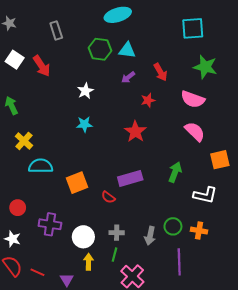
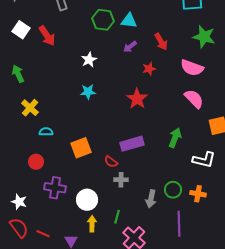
cyan semicircle: (41, 166) -> (46, 132), size x0.6
red circle: (18, 208) -> (36, 162), moved
gray cross: (117, 233) -> (121, 180), moved

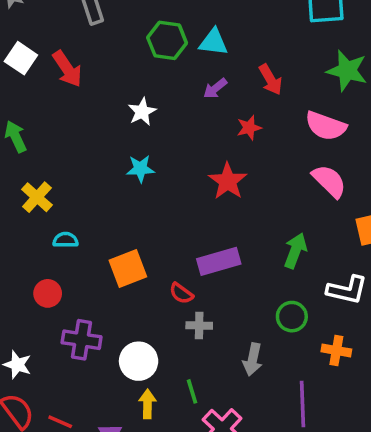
green circle: (173, 190) -> (292, 317), moved
green line: (117, 217) -> (192, 391), turned -32

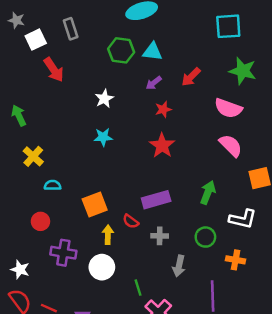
white square: (21, 58) -> (36, 40), moved, turned 30
red arrow: (270, 80) -> (191, 77), turned 75
red star: (249, 128) -> (163, 109), moved
gray cross: (199, 325) -> (160, 236), moved
yellow arrow: (147, 404) -> (108, 235), moved

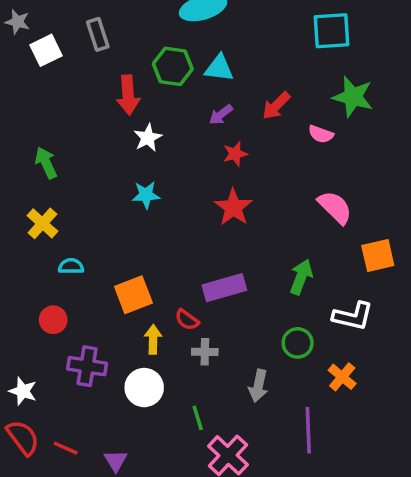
red arrow: (54, 70) -> (128, 95), moved, turned 30
pink semicircle: (228, 108) -> (321, 134), moved, size x0.6
green arrow: (19, 115) -> (46, 163), moved
gray cross: (160, 236) -> (205, 352), moved
orange cross: (236, 260) -> (342, 377), turned 30

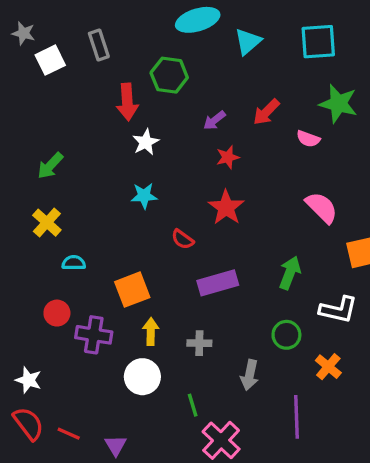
cyan triangle: (219, 68) -> (248, 42), moved, turned -48
green arrow: (46, 163) -> (50, 166), turned -112
red semicircle: (187, 320) -> (183, 239), moved
purple cross: (87, 366) -> (94, 335), moved

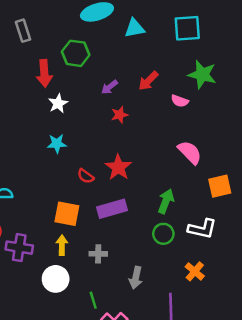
cyan triangle: (248, 42) -> (135, 28), turned 30
red star: (226, 207) -> (118, 167), moved
orange square: (132, 290) -> (67, 214), moved, turned 32
green circle: (286, 335) -> (163, 234), moved

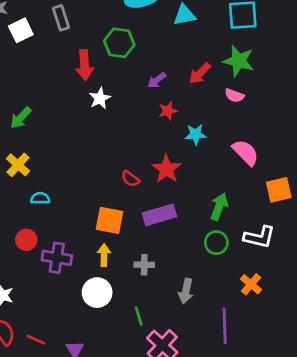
green star: (202, 75) -> (239, 61), moved
cyan star: (57, 144) -> (196, 134), moved

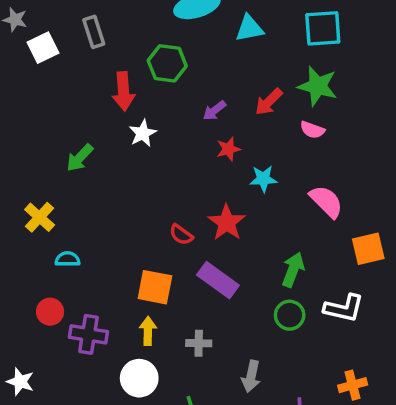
green arrow: (21, 118) -> (80, 158), moved
purple rectangle: (159, 215) -> (218, 280), turned 52
orange cross: (251, 284) -> (353, 385), moved, turned 35

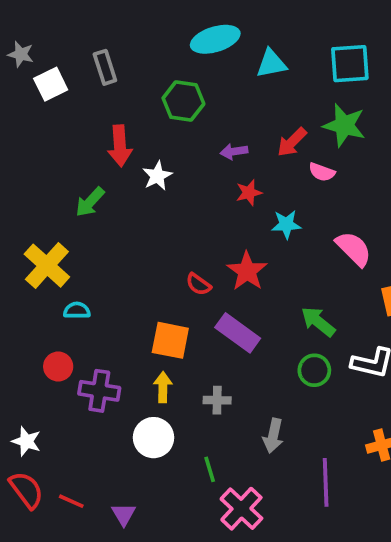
red arrow: (123, 91) -> (120, 146), moved
purple arrow: (214, 111) -> (234, 151), turned 30
pink semicircle: (312, 130) -> (322, 172), moved
yellow cross: (40, 217) -> (47, 266), size x1.4
green arrow: (293, 270) -> (318, 322), turned -72

